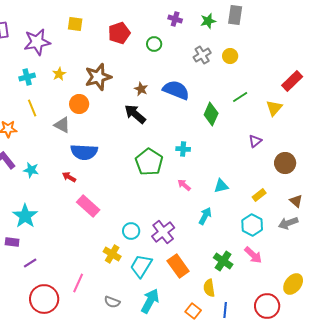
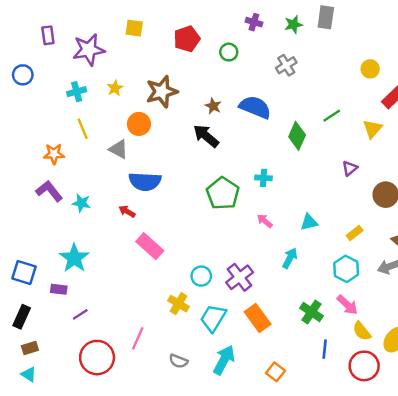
yellow circle: (230, 56) -> (370, 69), moved
yellow semicircle: (209, 288) -> (362, 331), moved, turned -30
blue line: (225, 310) -> (325, 349), moved

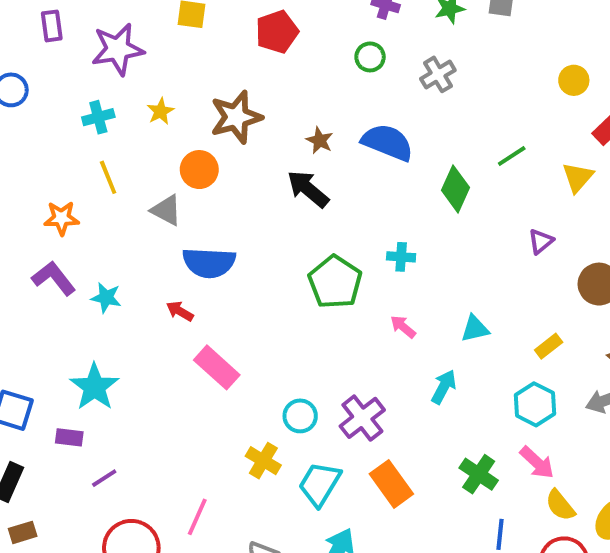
green circle: (229, 52) -> (370, 57), moved

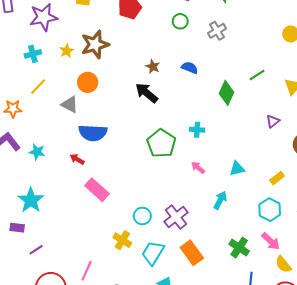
brown star: (236, 117) -> (95, 44), moved
blue semicircle: (387, 142) -> (190, 68), size x0.6
yellow line: (108, 177) -> (38, 87), turned 66

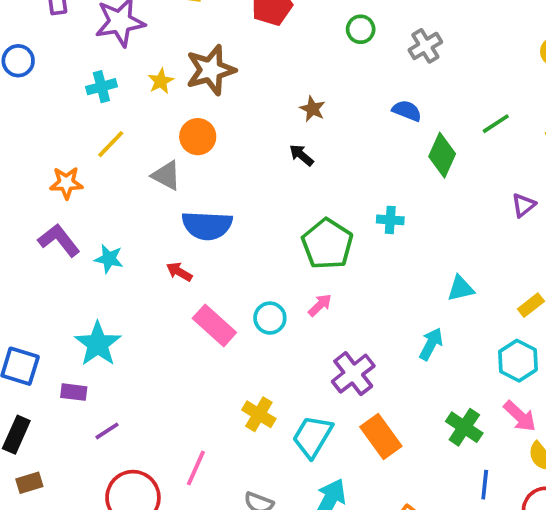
blue semicircle: (190, 68) -> (407, 111), moved
black arrow: (147, 93) -> (301, 155), size x0.6
pink arrow: (198, 168) -> (320, 305), moved, turned 96
cyan circle: (142, 216) -> (270, 318), moved

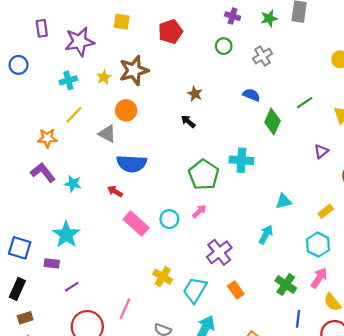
cyan cross: (390, 220) -> (241, 160), size x1.5
pink arrow: (520, 416) -> (319, 278), turned -100
orange rectangle: (381, 436) -> (236, 290), size x0.7

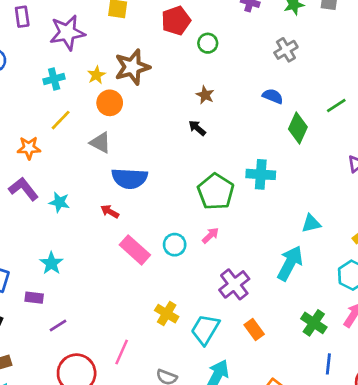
green circle: (224, 46) -> (208, 43), moved
orange circle: (126, 110) -> (110, 103), moved
cyan star: (66, 235) -> (51, 263), size x0.7
cyan arrow: (266, 235) -> (290, 263), size x1.5

